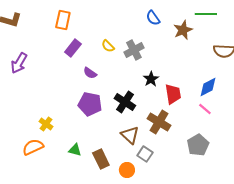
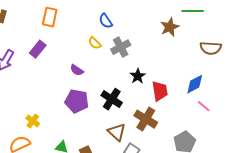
blue semicircle: (153, 18) -> (106, 21), moved
purple rectangle: (73, 48) -> (38, 49), moved
pink line: (205, 109) -> (204, 106), moved

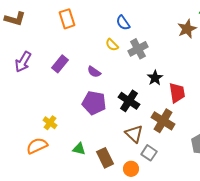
orange rectangle: (50, 17) -> (67, 19), turned -30
purple rectangle: (38, 49) -> (60, 64), moved

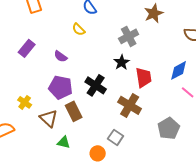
gray cross: (138, 49) -> (129, 36), moved
yellow cross: (50, 123) -> (25, 102), moved
brown triangle: (134, 134) -> (49, 118), moved
green triangle: (79, 149) -> (64, 142), moved
brown rectangle: (105, 158) -> (74, 111), moved

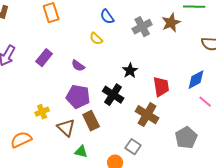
gray cross: (129, 36) -> (142, 27), moved
black star: (122, 62) -> (130, 71), moved
yellow cross: (25, 102) -> (42, 112), turned 32

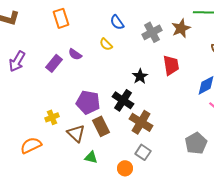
purple semicircle: (78, 66) -> (75, 54), moved
red trapezoid: (161, 87) -> (171, 65), moved
brown cross: (147, 115) -> (141, 122), moved

